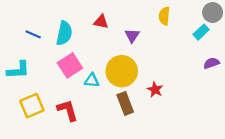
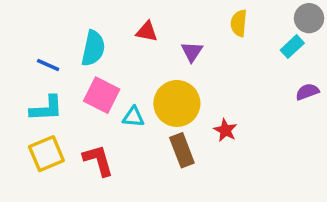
blue line: (33, 34) -> (48, 65), moved
pink square: (70, 65) -> (102, 95), turned -30
cyan L-shape: (18, 70) -> (46, 108), moved

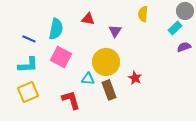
purple semicircle: (307, 92) -> (184, 47), moved
cyan triangle: (133, 117) -> (88, 79), moved
red L-shape: (98, 160) -> (71, 100), moved

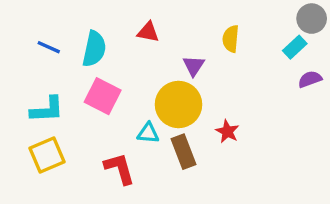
yellow semicircle: (143, 14) -> (231, 39), moved
purple triangle: (115, 31) -> (194, 66), moved
blue line: (29, 39) -> (49, 47), moved

